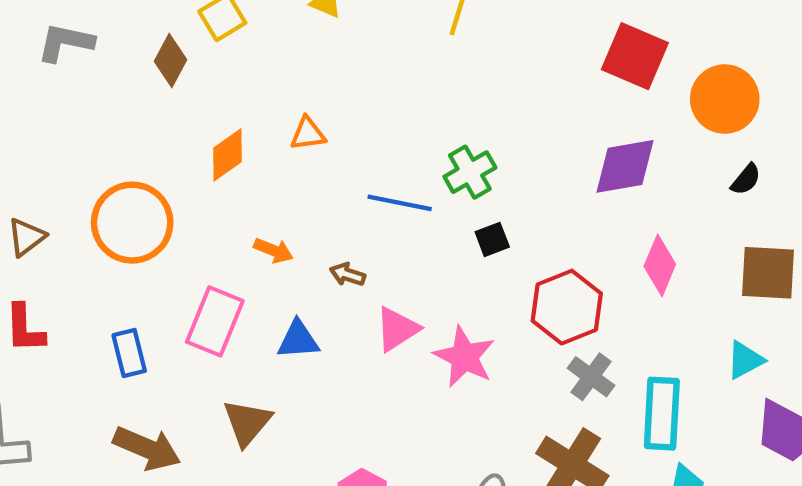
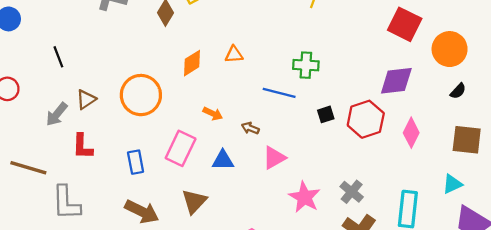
green cross: (470, 172) -> (306, 65), moved, turned 30
red hexagon: (567, 307) -> (366, 119), moved
pink star: (464, 357) -> (304, 197), moved
gray cross: (591, 377) -> (352, 192), moved

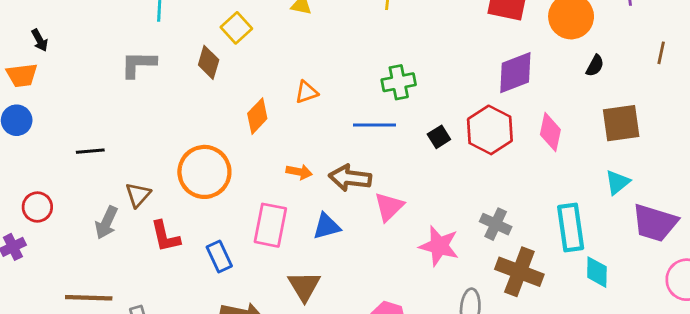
black line: (58, 57) -> (90, 151), turned -60
brown arrow: (250, 128) -> (350, 178), size x1.8
red L-shape: (82, 146) -> (165, 236), moved

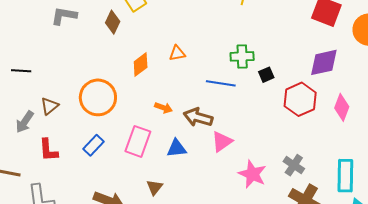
black square: (439, 137) -> (266, 75), moved
red L-shape: (165, 236) -> (48, 150), moved
blue rectangle: (219, 256) -> (94, 145), moved, turned 60
brown triangle: (304, 286) -> (155, 187), size x0.7

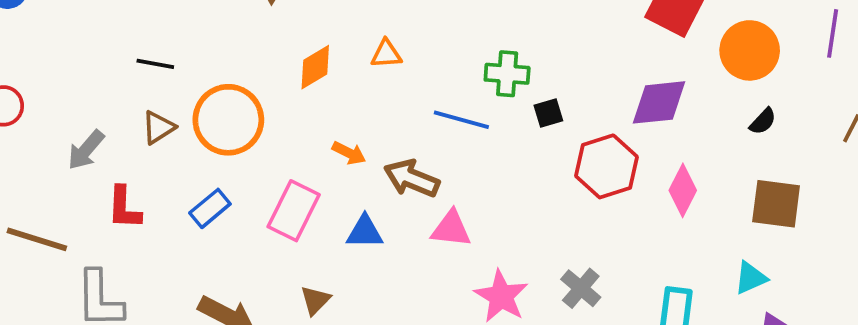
black line: (21, 71) -> (155, 64), moved
brown triangle: (49, 106) -> (158, 127), moved
pink triangle: (222, 142) -> (451, 229), turned 35

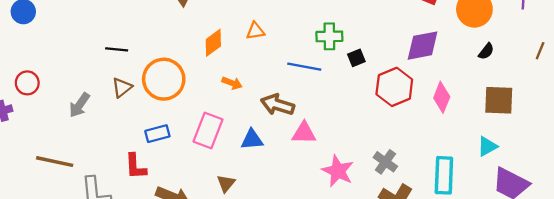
orange arrow: (349, 153) -> (232, 83), moved
red L-shape: (124, 208) -> (136, 166), moved
blue rectangle: (210, 208) -> (157, 134), turned 30

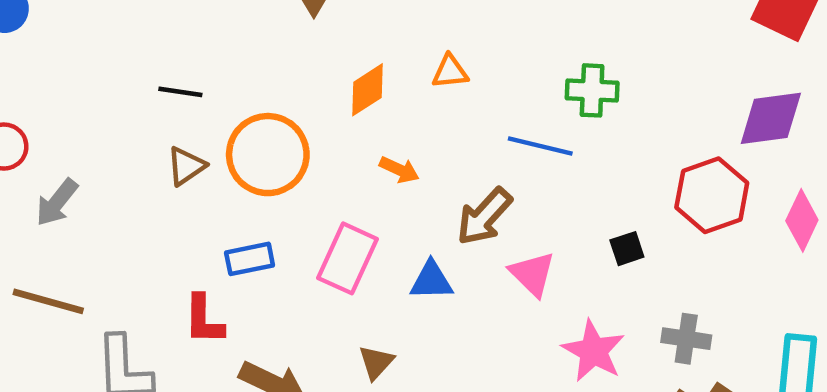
black square: (356, 58) -> (627, 249), moved
gray arrow: (79, 105) -> (57, 202), moved
brown arrow: (277, 105) -> (484, 216), turned -68
pink triangle: (304, 133) -> (532, 274), turned 40
gray cross: (385, 162) -> (686, 339), turned -30

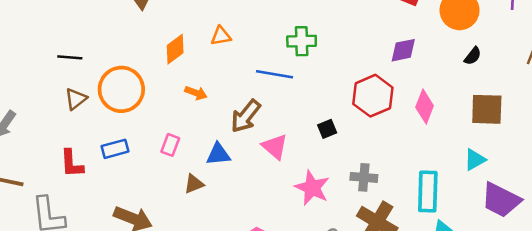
purple diamond: (771, 118) -> (403, 50), size x0.7
pink rectangle: (348, 258) -> (170, 145), size x0.6
red L-shape: (204, 320) -> (72, 163), moved
brown triangle: (376, 362) -> (194, 184), moved, turned 30

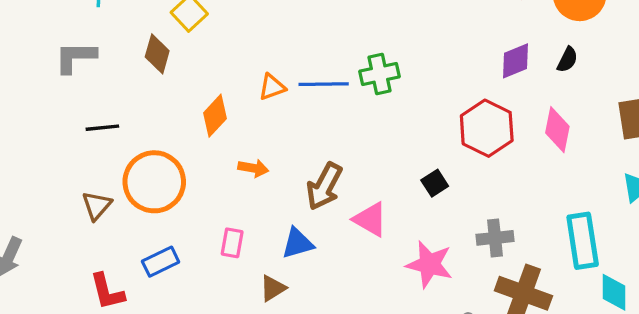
black semicircle: (473, 56) -> (567, 60), moved
black line: (70, 57) -> (102, 128), moved
blue line: (274, 74) -> (324, 84), moved

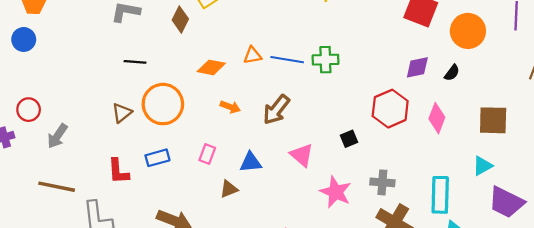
orange diamond: (215, 116) -> (211, 67), turned 48
brown arrow: (324, 186) -> (276, 110), moved

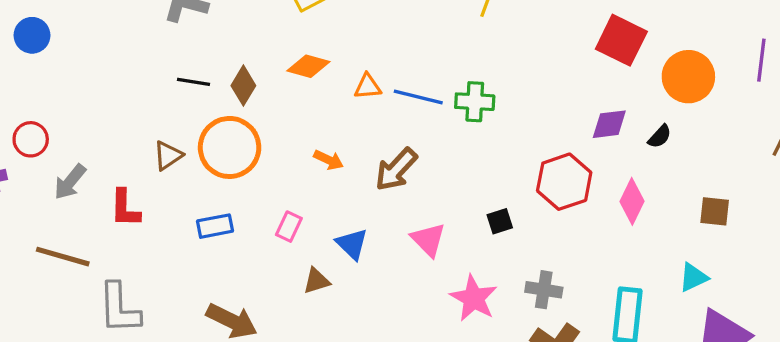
brown diamond: (180, 19) -> (243, 86), moved
orange diamond: (211, 67) -> (308, 66), moved
brown square: (493, 120) -> (715, 211), size x0.7
blue triangle: (251, 162) -> (352, 244), turned 45
red L-shape: (118, 171) -> (125, 208), moved

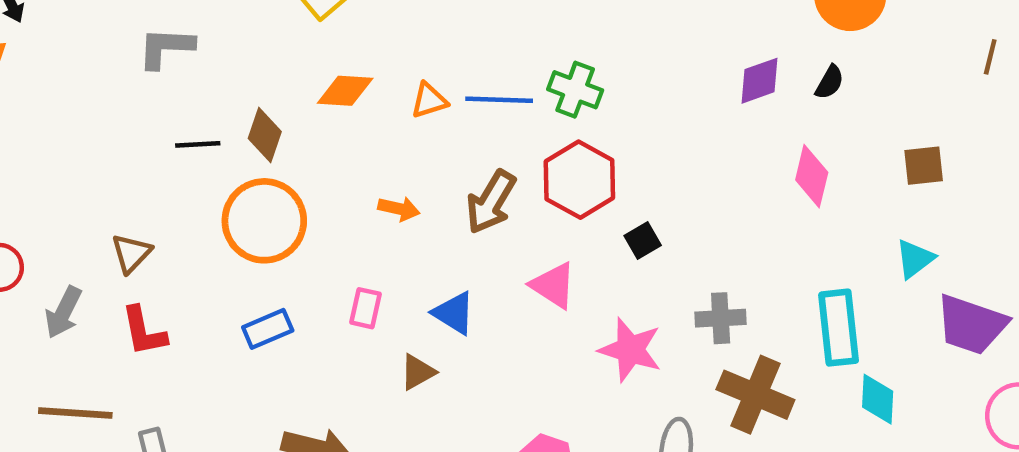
green cross: (475, 102) -> (575, 90), turned 30
brown triangle: (168, 156) -> (131, 253), moved
red hexagon: (564, 182) -> (579, 180), moved

